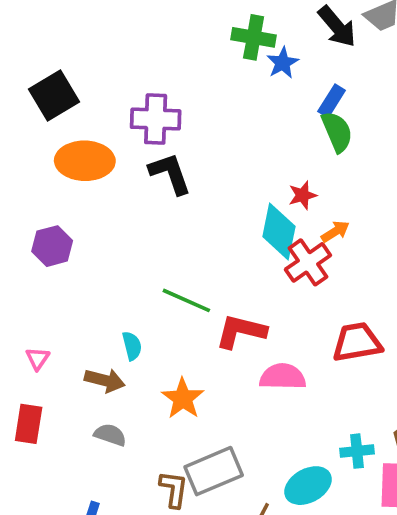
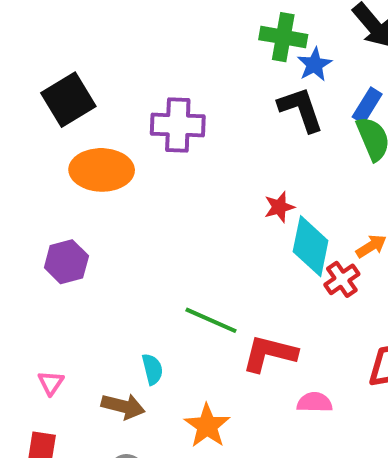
black L-shape: (170, 173) -> (301, 109), moved
red star: (303, 195) -> (279, 207), moved
red cross: (308, 262) -> (342, 279), size x0.7
pink semicircle: (283, 377) -> (315, 402), size x0.7

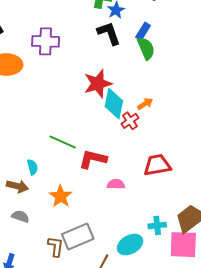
red star: (279, 207) -> (98, 84), size x1.8

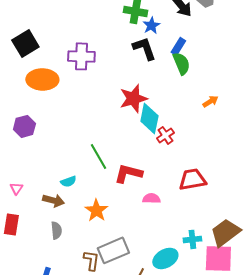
orange arrow: (145, 104) -> (210, 101), moved
green line: (63, 142) -> (98, 156), turned 36
cyan semicircle: (32, 167) -> (68, 181), turned 84
gray semicircle: (20, 216) -> (56, 230), turned 66

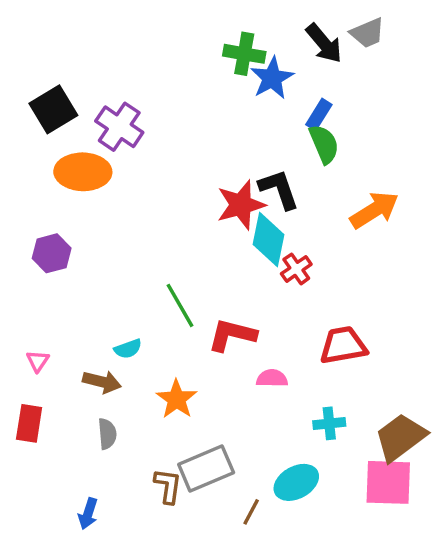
blue star: (151, 25) -> (272, 78), size x1.4
black L-shape: (144, 48) -> (279, 189), moved
purple cross: (81, 56) -> (119, 127), moved, turned 32
orange arrow: (210, 101) -> (374, 210), size x1.8
cyan cross: (192, 239) -> (329, 423), moved

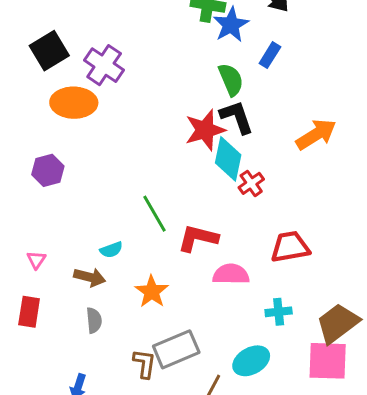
green semicircle: (324, 144) -> (231, 80), moved
pink semicircle: (272, 378) -> (231, 274), size x1.4

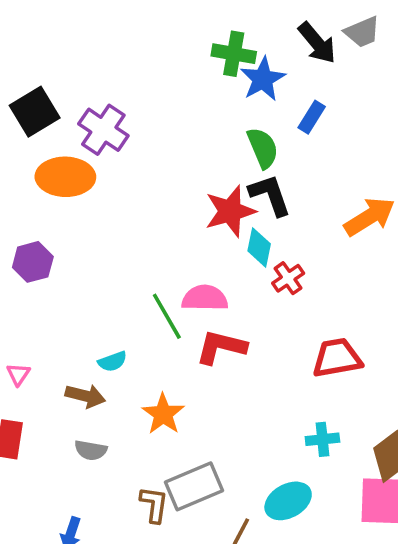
cyan diamond: (228, 159) -> (259, 247), size x0.7
pink semicircle: (231, 274) -> (205, 298), moved
gray semicircle: (94, 320) -> (91, 450), turned 105

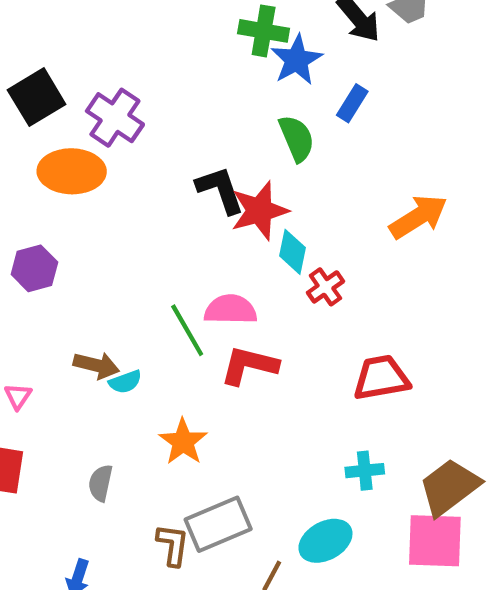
black L-shape: (270, 195) -> (220, 190), moved
brown arrow: (85, 396) -> (96, 365), moved
gray semicircle: (91, 450) -> (101, 483), turned 92

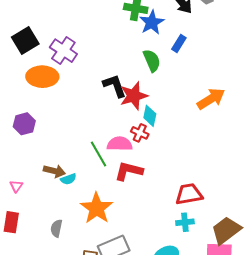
red cross: (325, 287) -> (140, 133), moved, turned -30
red trapezoid: (381, 378) -> (189, 194), moved
orange star: (183, 442) -> (97, 208), size x1.4

